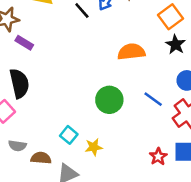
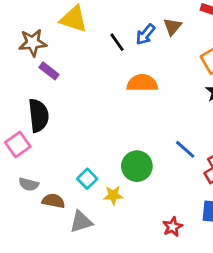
orange semicircle: (131, 52) -> (142, 83), moved
green circle: (109, 100) -> (137, 166), moved
red star: (158, 157) -> (173, 227), moved

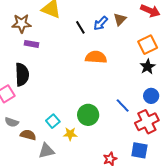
purple rectangle: (49, 71) -> (32, 44), turned -32

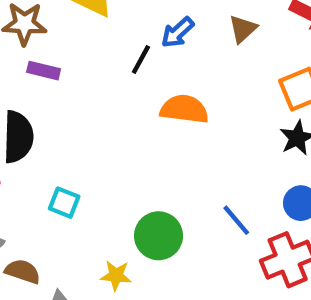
blue arrow: (101, 23) -> (178, 32), moved
black line: (80, 27) -> (141, 59), moved, turned 56
cyan square: (53, 121) -> (64, 203), moved, turned -32

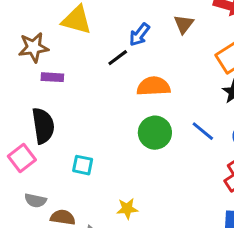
black line: (141, 59) -> (118, 58), turned 35
blue line: (236, 220) -> (203, 131), moved
green circle: (159, 236) -> (155, 133), moved

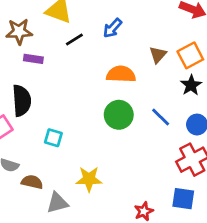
brown triangle: (184, 24) -> (158, 55), moved
black line: (118, 58) -> (74, 39), moved
yellow star: (127, 209) -> (89, 179), size x1.4

